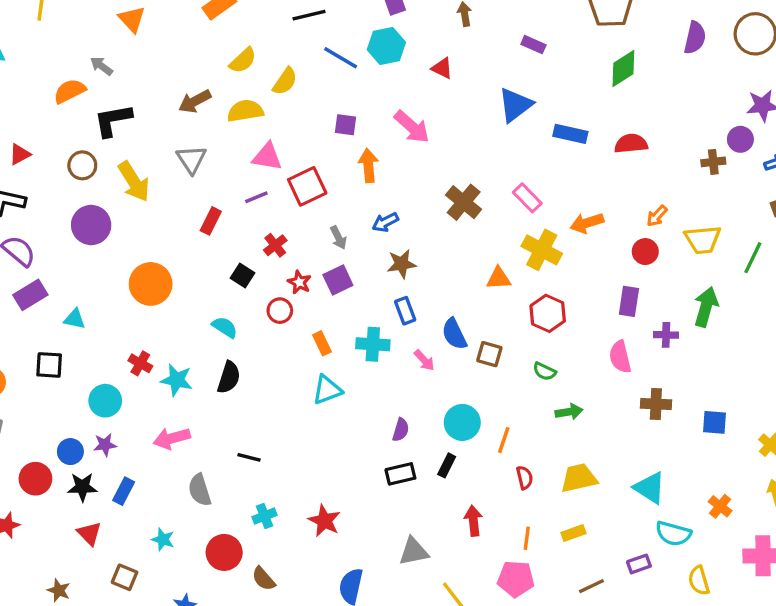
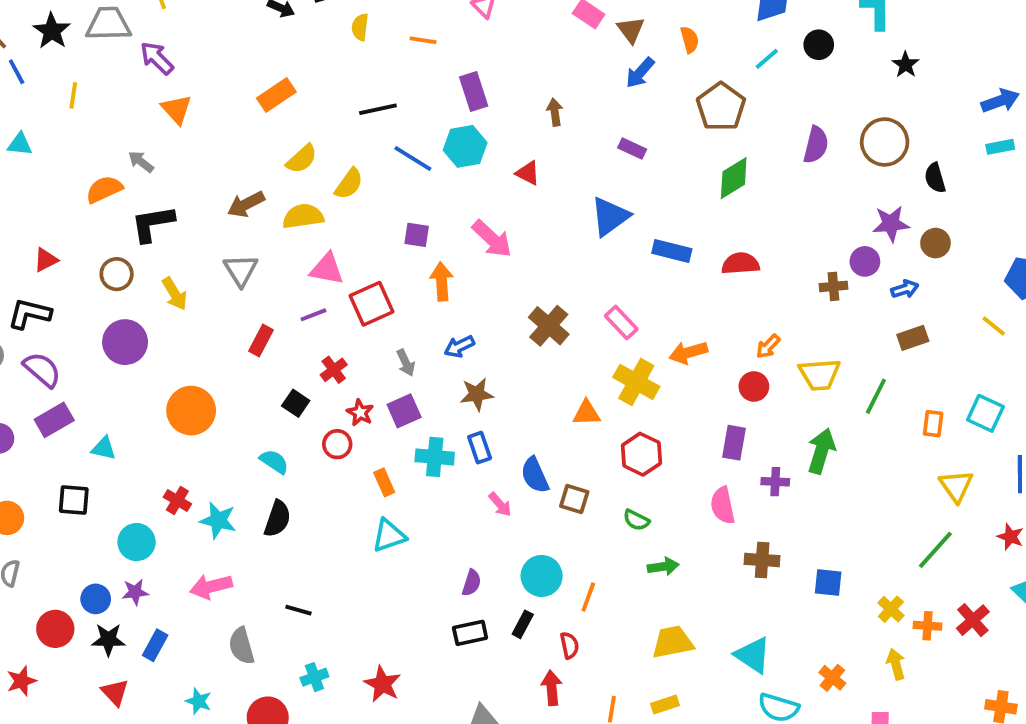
yellow arrow: (134, 181) -> (175, 294), size x0.7
cyan cross: (373, 344) -> (435, 457), moved
red semicircle: (525, 478) -> (569, 645), moved

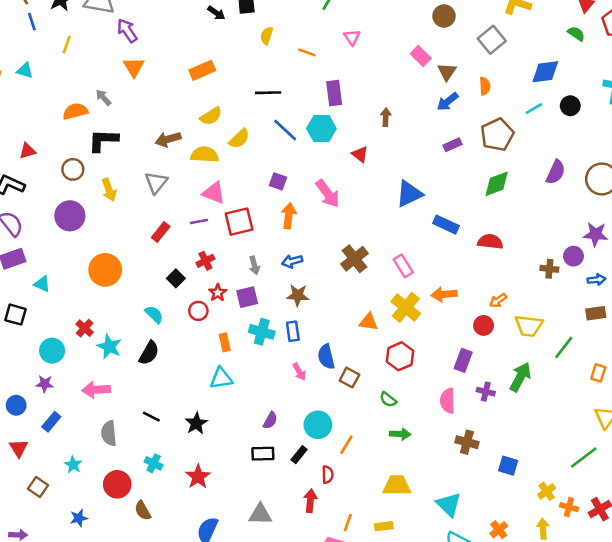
purple rectangle: (632, 148) -> (453, 145), moved, turned -60
blue circle: (96, 599) -> (16, 405), moved
black star: (108, 640) -> (196, 423), moved, turned 30
cyan cross: (314, 677) -> (154, 463), turned 36

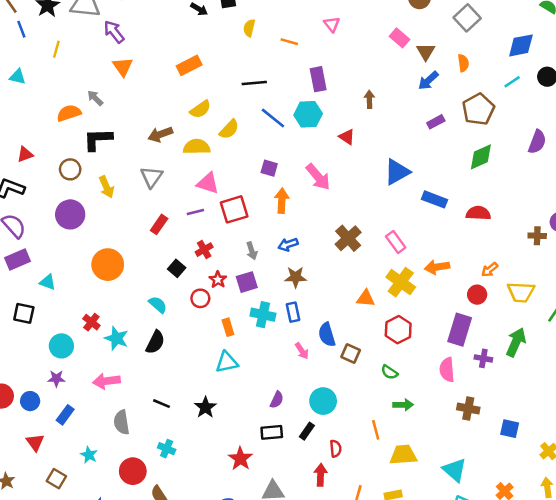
purple rectangle: (463, 360) -> (460, 330), size x1.4
orange line: (346, 445) -> (376, 430), moved, turned -42
red star: (198, 477) -> (240, 459), moved

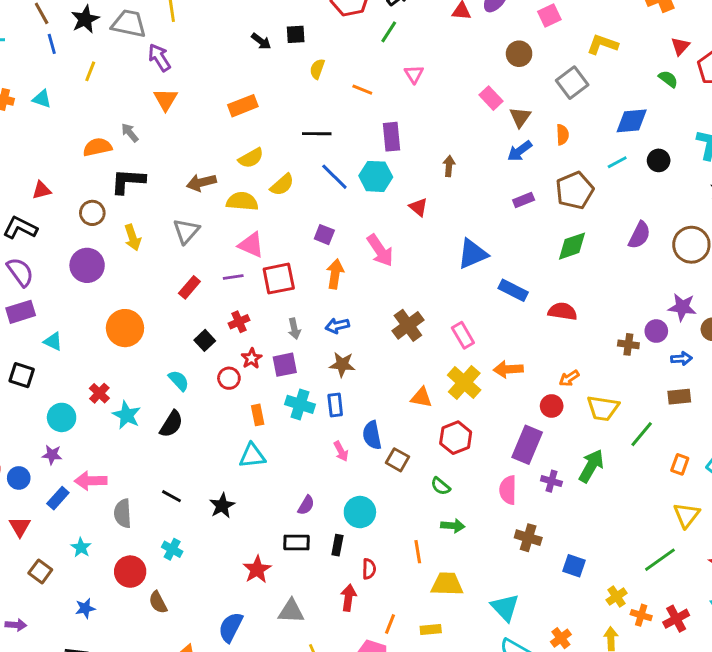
pink arrow: (106, 381) -> (91, 481), moved
black rectangle: (307, 431) -> (337, 545), turned -30

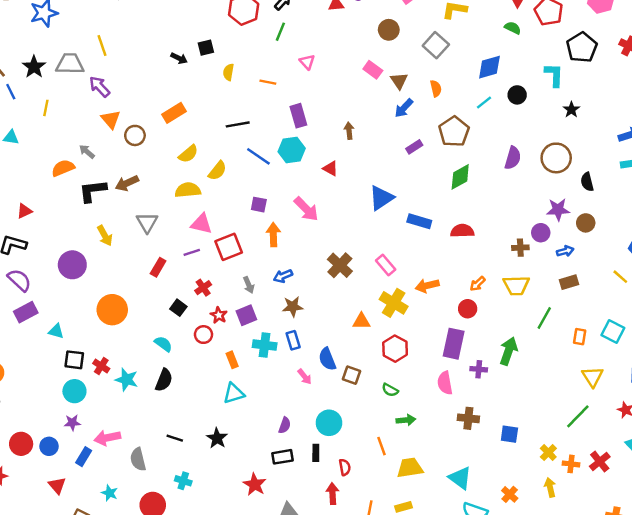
brown arrow: (201, 183) -> (127, 183), moved
brown circle: (92, 213) -> (135, 135), moved
black square: (22, 375) -> (74, 360), moved
yellow trapezoid: (603, 408) -> (516, 285), moved

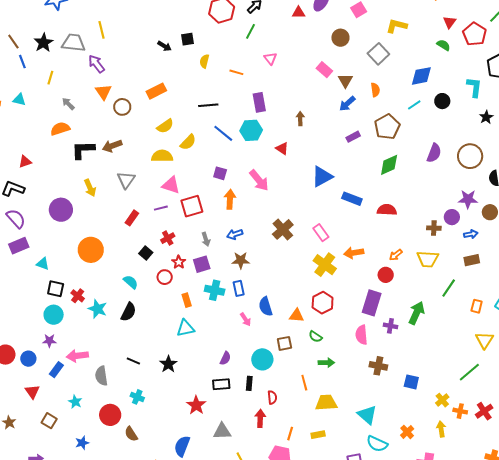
gray arrow: (87, 152) -> (68, 104), moved
orange triangle: (361, 321) -> (297, 316), moved
brown square: (351, 375) -> (284, 343), moved, turned -35

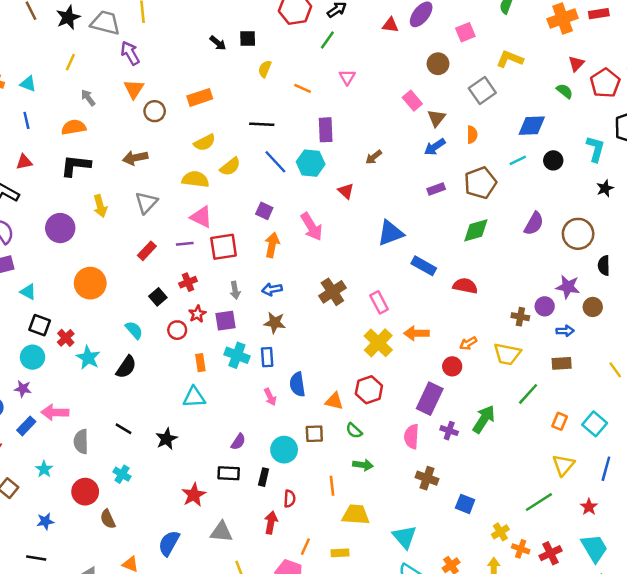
blue line: (22, 62) -> (26, 120), moved
brown arrow: (300, 119) -> (374, 157), turned -136
black L-shape: (83, 150) -> (76, 166), moved

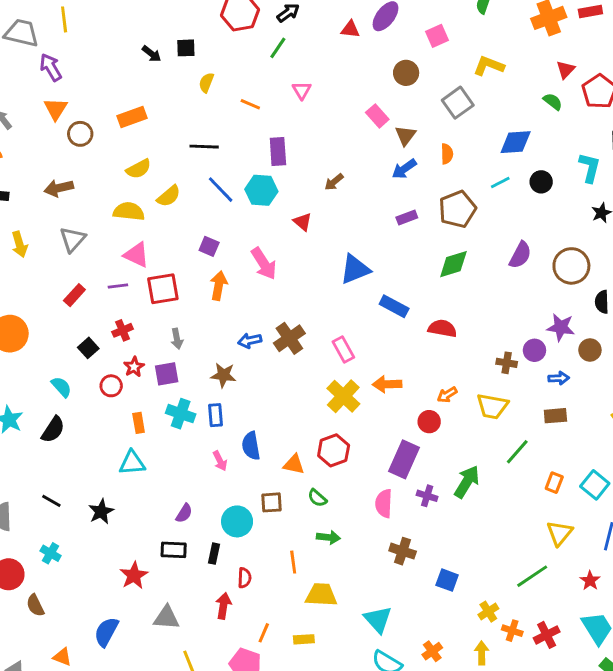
blue arrow: (272, 289) -> (250, 341), moved

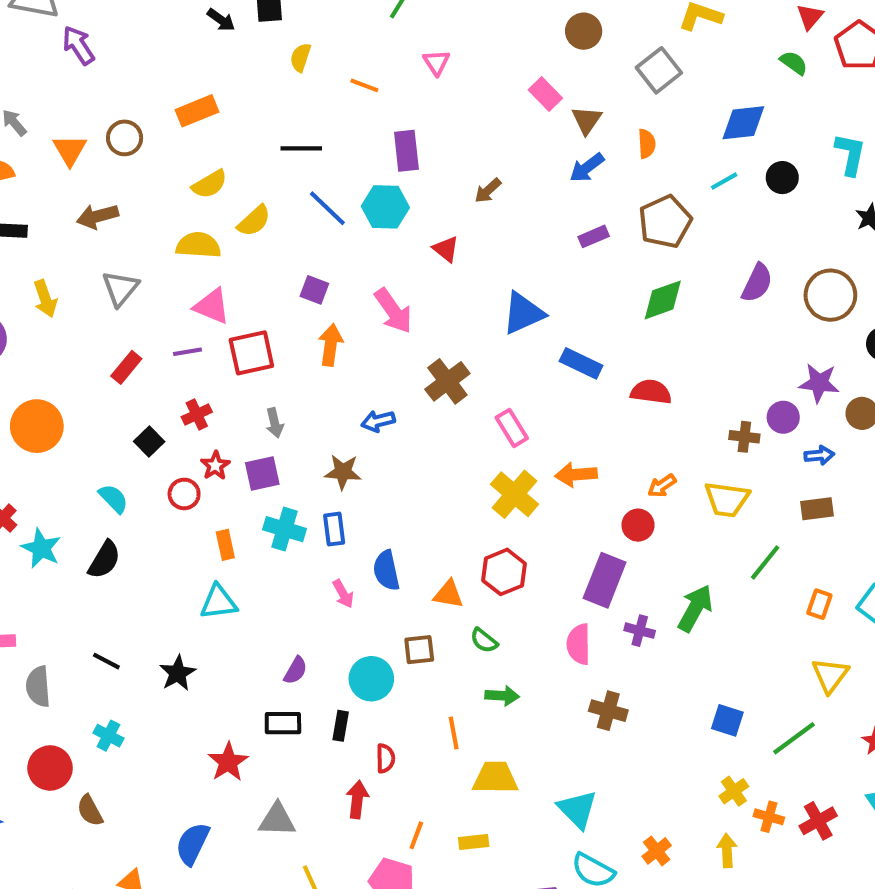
orange triangle: (56, 109) -> (70, 150), moved
brown cross: (289, 338) -> (447, 381), moved
blue square: (447, 580) -> (727, 720), moved

